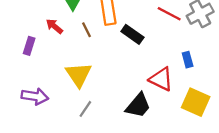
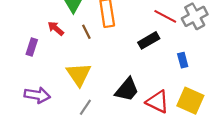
black rectangle: (132, 34) -> (149, 40), moved, turned -65
red triangle: (161, 79) -> (158, 102), moved
black trapezoid: (138, 106) -> (127, 90), moved

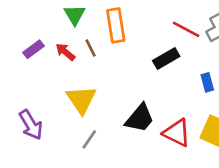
red arrow: (56, 28) -> (65, 52), moved
purple rectangle: (32, 47) -> (33, 49), moved, turned 35
purple arrow: (37, 95) -> (31, 125), turned 50

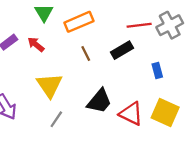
orange rectangle: (116, 25) -> (79, 22), turned 76
red line: (186, 29) -> (139, 25), turned -35
brown line: (91, 48) -> (86, 54), moved

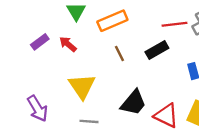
gray line: (56, 119) -> (89, 121), turned 60

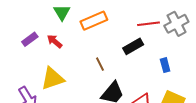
brown line: (119, 54) -> (100, 64), moved
yellow triangle: (82, 86) -> (53, 78), moved, turned 45

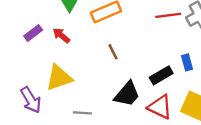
black rectangle: (133, 46) -> (161, 75), moved
brown line: (100, 64) -> (113, 52), moved

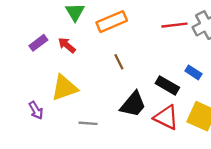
blue rectangle: (187, 62) -> (193, 72), turned -42
black rectangle: (161, 75) -> (167, 85), turned 60
purple arrow: (31, 100) -> (36, 110), size x0.7

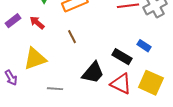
brown line: (119, 62) -> (72, 37), moved

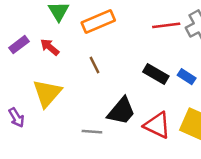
black rectangle: (122, 57) -> (156, 74), moved
yellow triangle: (35, 59) -> (47, 93), turned -30
gray line: (55, 89) -> (92, 132), moved

